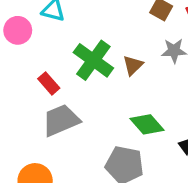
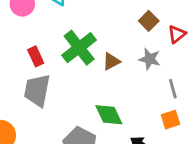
gray trapezoid: (61, 120) -> (37, 90), turned -72

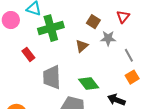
brown square: (149, 21) -> (93, 22), moved
green cross: (79, 48) -> (51, 28), moved, turned 35
gray trapezoid: (37, 90) -> (52, 77), moved

